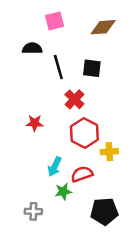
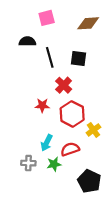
red star: (35, 123) -> (42, 105), moved
yellow cross: (109, 152) -> (93, 130), turned -32
gray cross: (33, 211) -> (28, 163), moved
black pentagon: (104, 211) -> (89, 181), turned 30

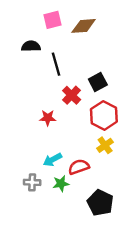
brown diamond: (88, 23) -> (84, 26), moved
black square: (79, 58) -> (98, 82), moved, turned -35
red hexagon: (72, 114) -> (104, 115), moved
cyan arrow: (47, 143) -> (52, 160), turned 35

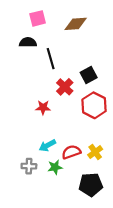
pink square: (52, 20) -> (38, 18), moved
yellow cross: (105, 145) -> (95, 152), moved
black pentagon: (100, 203) -> (91, 185), turned -30

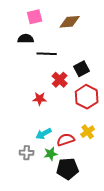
black line: (51, 59) -> (47, 54), turned -72
yellow cross: (95, 152) -> (88, 132), moved
black pentagon: (91, 185) -> (68, 169), moved

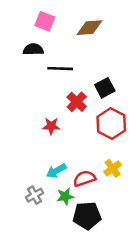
pink square: (35, 17) -> (45, 21), turned 35
gray cross: (27, 153) -> (35, 195), turned -32

